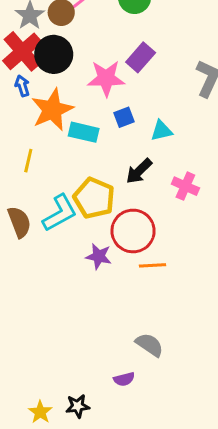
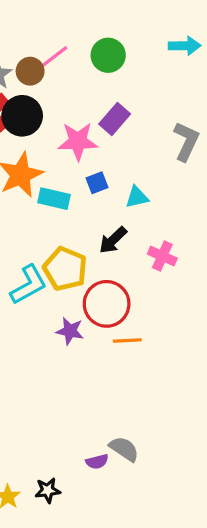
gray semicircle: (149, 345) -> (124, 449), moved

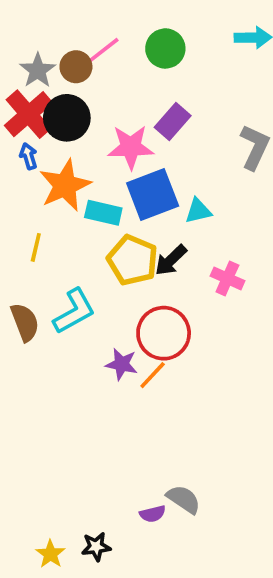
blue square: (97, 183) -> (153, 194), size x2.0
yellow pentagon: (65, 269) -> (133, 260), moved
orange line: (127, 341) -> (153, 375), moved, turned -44

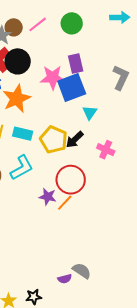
brown circle: (76, 67) -> (14, 27), moved
purple rectangle: (173, 121) -> (76, 63), turned -54
blue square: (153, 194) -> (72, 88), moved
cyan triangle: (198, 211) -> (90, 113), turned -42
cyan rectangle: (103, 213) -> (23, 134), moved

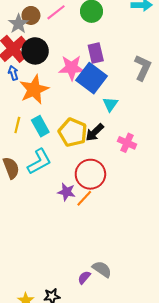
blue square: (72, 88) -> (91, 78), turned -32
cyan rectangle: (23, 134) -> (40, 126), turned 48
purple semicircle: (65, 279) -> (84, 278), turned 144

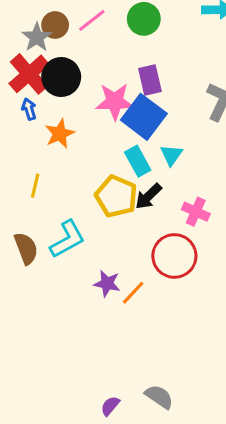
orange star: (34, 90) -> (60, 134), size x0.7
cyan rectangle: (40, 126) -> (138, 161), moved
red circle: (90, 174) -> (174, 256), moved
purple semicircle: (84, 278) -> (110, 406), moved

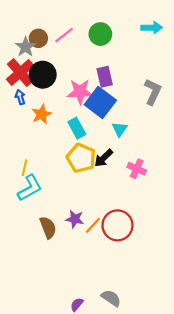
cyan rectangle: (138, 161) -> (77, 128), moved
yellow line: (35, 186) -> (24, 168), moved
cyan L-shape: (67, 239) -> (30, 188), moved
brown semicircle: (26, 248) -> (48, 227), moved
red circle: (174, 256) -> (117, 225), moved

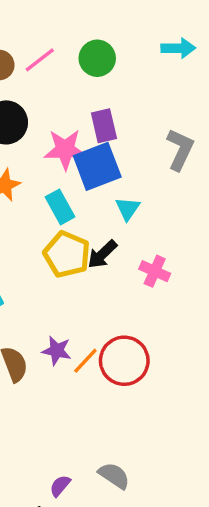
blue square: (100, 102) -> (97, 166), turned 32

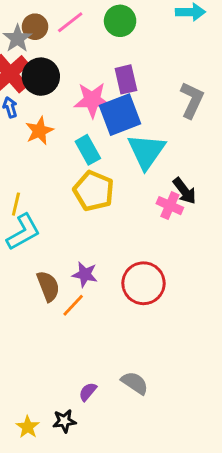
cyan triangle: (128, 209) -> (146, 151), size x1.8
black arrow: (102, 254) -> (185, 191), moved, turned -84
orange line: (85, 361) -> (73, 305), moved

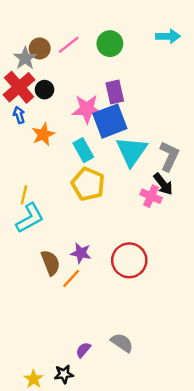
black circle: (41, 77) -> (44, 90), size x0.6
gray L-shape: (192, 100) -> (169, 156), moved

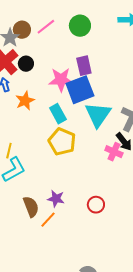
red circle: (129, 260) -> (96, 205), size x0.6

